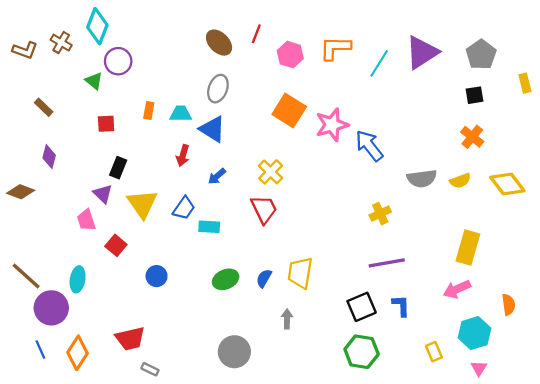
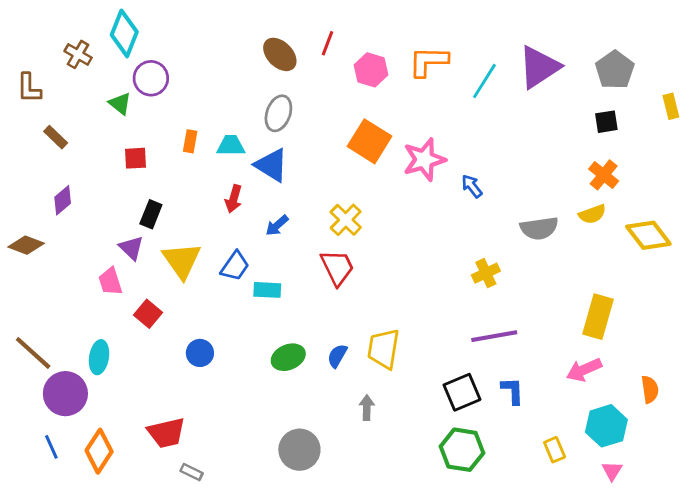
brown L-shape: (25, 50) -> (29, 88), moved, turned 70
blue arrow: (369, 146) -> (472, 186), size x0.6
purple diamond: (49, 157) -> (63, 200), turned 35
yellow semicircle: (460, 181) -> (592, 214), moved

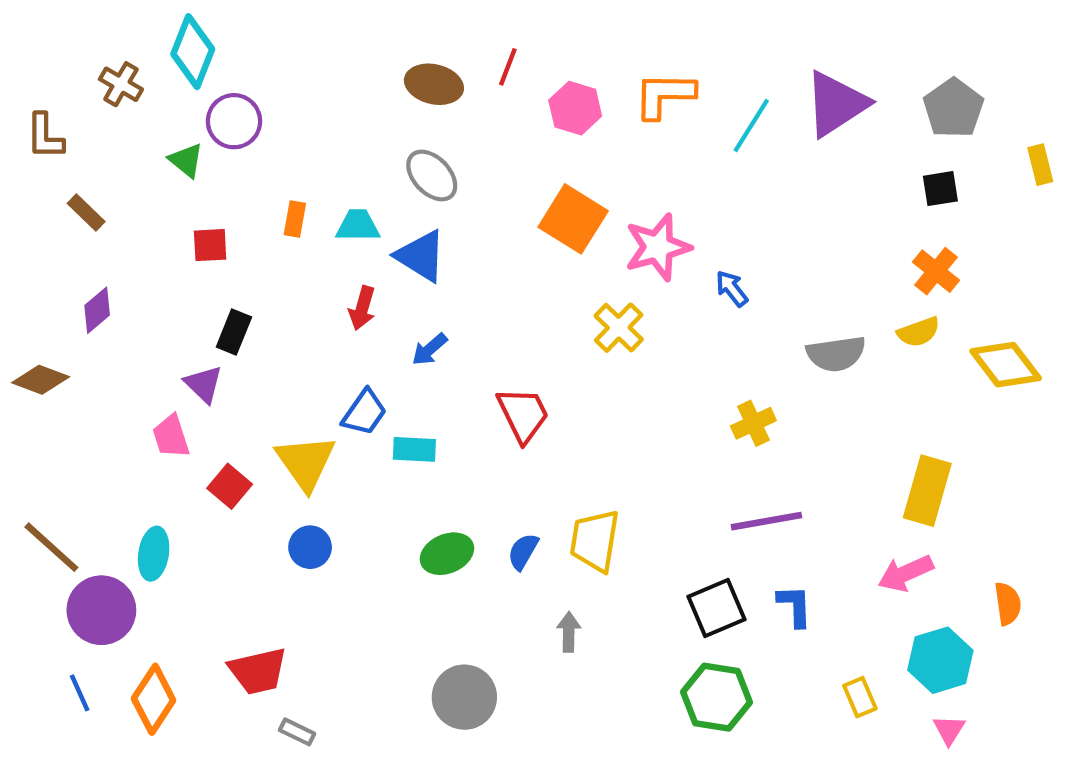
brown ellipse: (280, 54) -> (434, 84), turned -32
gray ellipse: (278, 113) -> (432, 176), turned -64
yellow cross: (346, 220) -> (619, 328), moved
yellow triangle: (182, 260) -> (306, 462), moved

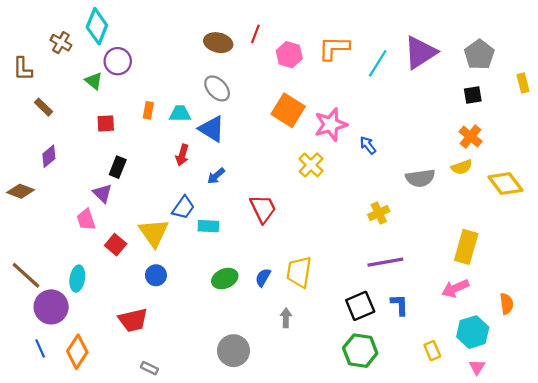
red trapezoid: (258, 671) -> (133, 320), moved

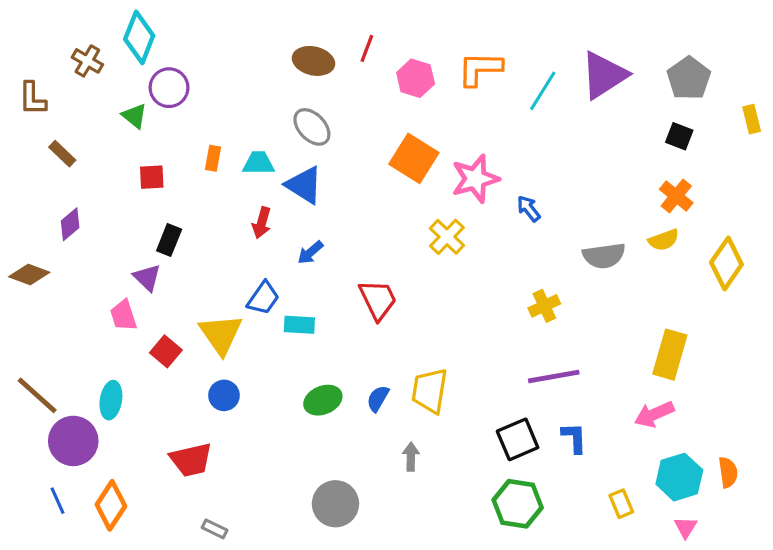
black square: (473, 95) -> (679, 136), turned 30
yellow diamond: (505, 184) -> (726, 264), turned 72
orange semicircle: (507, 304) -> (728, 472), moved

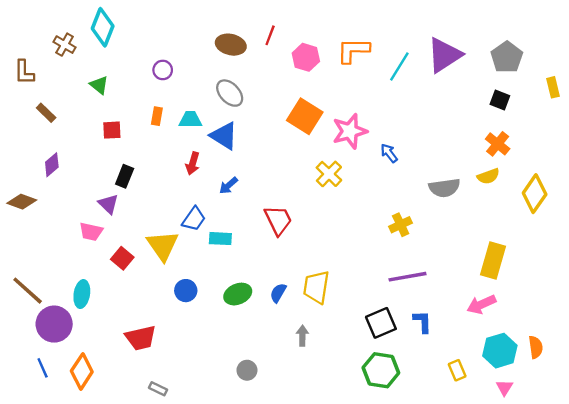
purple circle: (169, 88) -> (163, 70), moved, size x0.7
pink trapezoid: (123, 315) -> (91, 232), turned -60
blue circle: (224, 395) -> (186, 291), moved
gray circle: (335, 504) -> (247, 370), size x0.6

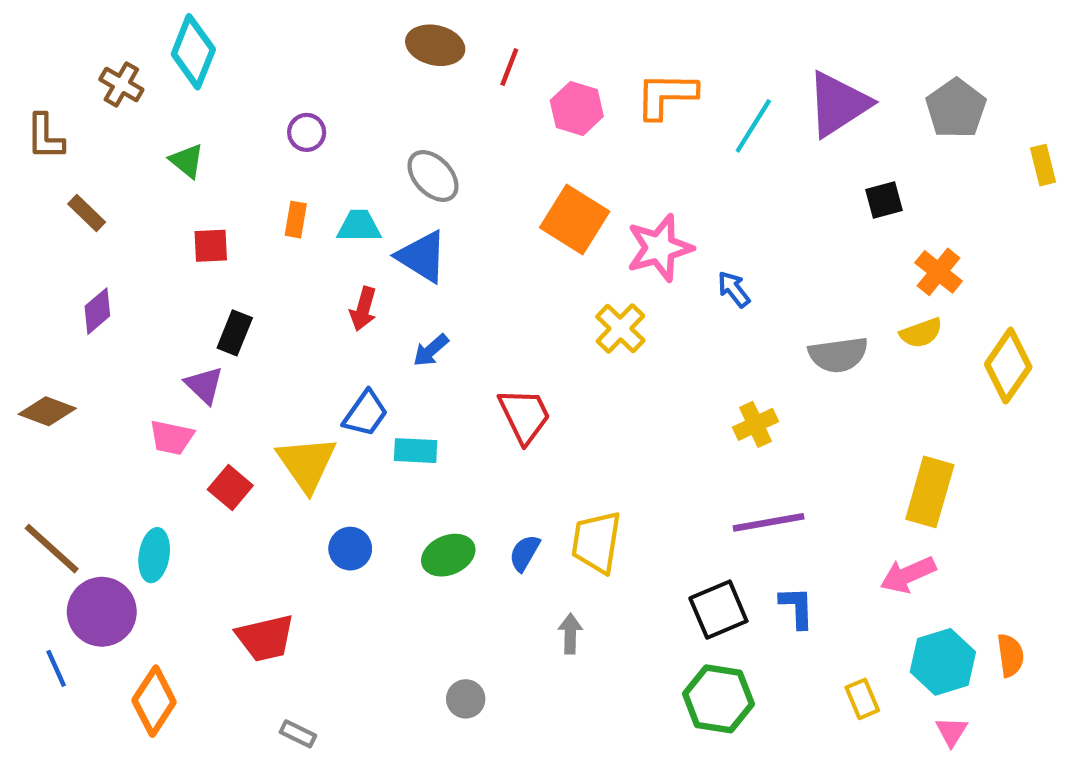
brown ellipse: (231, 45) -> (435, 45), moved
black square: (500, 100) -> (884, 200), moved, turned -36
brown diamond: (22, 202) -> (47, 411), moved
blue line: (43, 368) -> (56, 668), moved

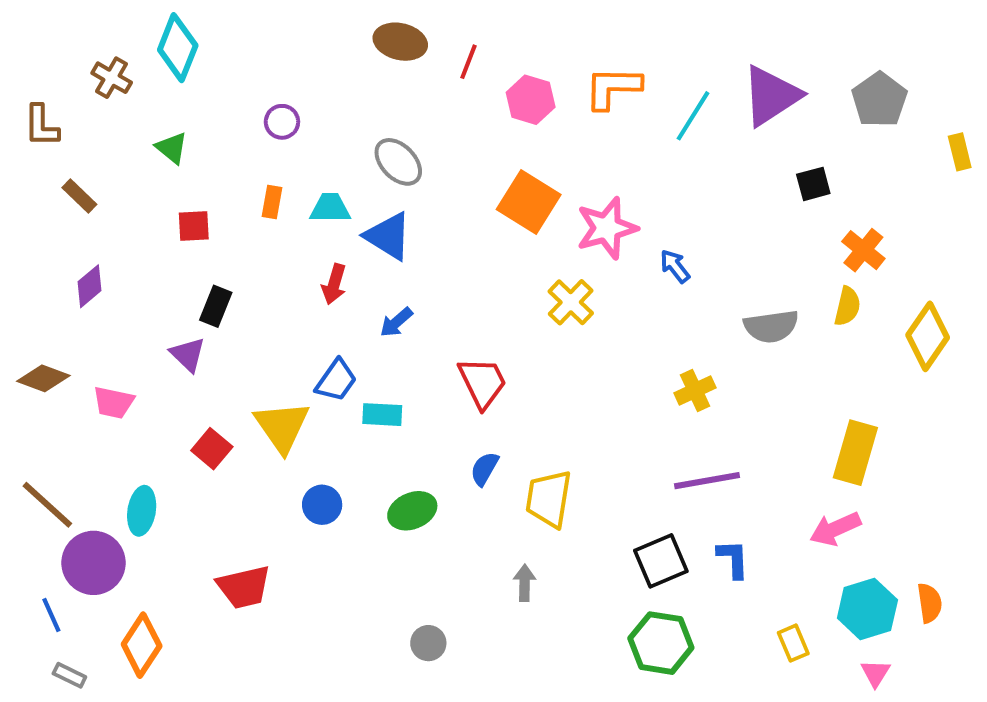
yellow semicircle: (921, 333) -> (847, 306), turned -57
pink trapezoid: (172, 437) -> (114, 402), moved
blue semicircle: (525, 553) -> (484, 469), moved
gray rectangle: (298, 734) -> (69, 675), moved

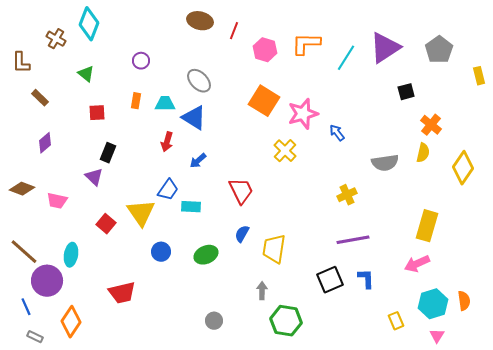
green hexagon: (661, 643) -> (286, 321), moved

